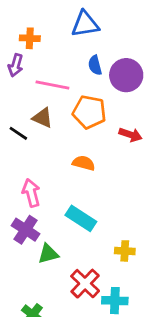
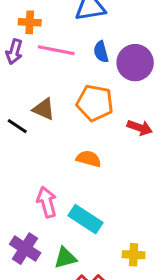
pink line: (52, 85) -> (56, 50), moved
pink arrow: (31, 193) -> (47, 202), moved
purple cross: (26, 230) -> (25, 249), moved
green triangle: (48, 254) -> (65, 258), moved

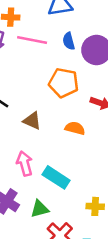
brown triangle: (44, 109) -> (32, 121), moved
orange semicircle: (89, 159) -> (75, 128), moved

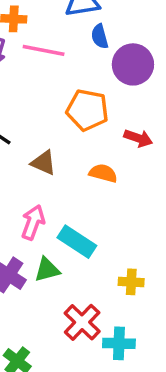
blue semicircle: (69, 41) -> (100, 36), moved
pink arrow: (25, 164) -> (33, 222), turned 35
green triangle: (40, 209) -> (47, 270), moved

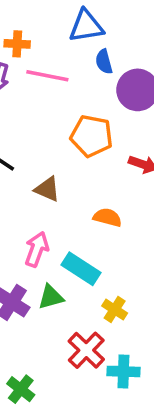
orange semicircle: (103, 173) -> (108, 217), moved
yellow cross: (131, 282) -> (115, 310), moved, turned 30

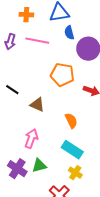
orange cross: (17, 44) -> (26, 15), moved
orange semicircle: (108, 217) -> (71, 121), turned 49
cyan rectangle: (81, 269) -> (72, 150), moved

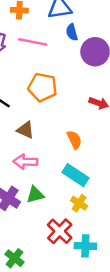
orange pentagon: (62, 75) -> (43, 87), moved
brown triangle: (37, 105) -> (25, 130), moved
pink arrow: (31, 139) -> (25, 162), turned -108

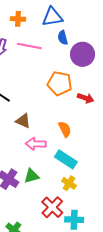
orange pentagon: (43, 87) -> (60, 83), moved
pink arrow: (25, 162) -> (36, 144), moved

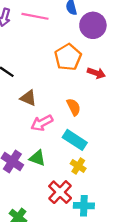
orange pentagon: (60, 83) -> (68, 57), turned 30
pink arrow: (36, 144) -> (42, 123), turned -30
green triangle: (32, 176) -> (37, 158), turned 35

